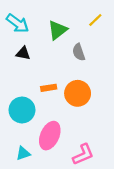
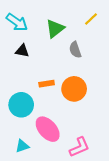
pink ellipse: (50, 136) -> (48, 129), turned -65

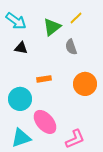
yellow line: (91, 19) -> (76, 18), moved
orange circle: (74, 89) -> (85, 84), moved
cyan triangle: (22, 146) -> (21, 138), size x1.5

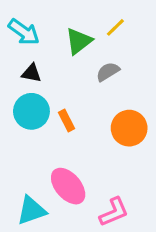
gray semicircle: (71, 47) -> (108, 72), turned 77
orange rectangle: (44, 79) -> (67, 120), turned 72
cyan circle: (20, 99) -> (31, 111), moved

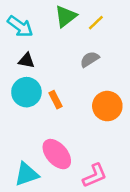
green triangle: (79, 41) -> (66, 16), moved

